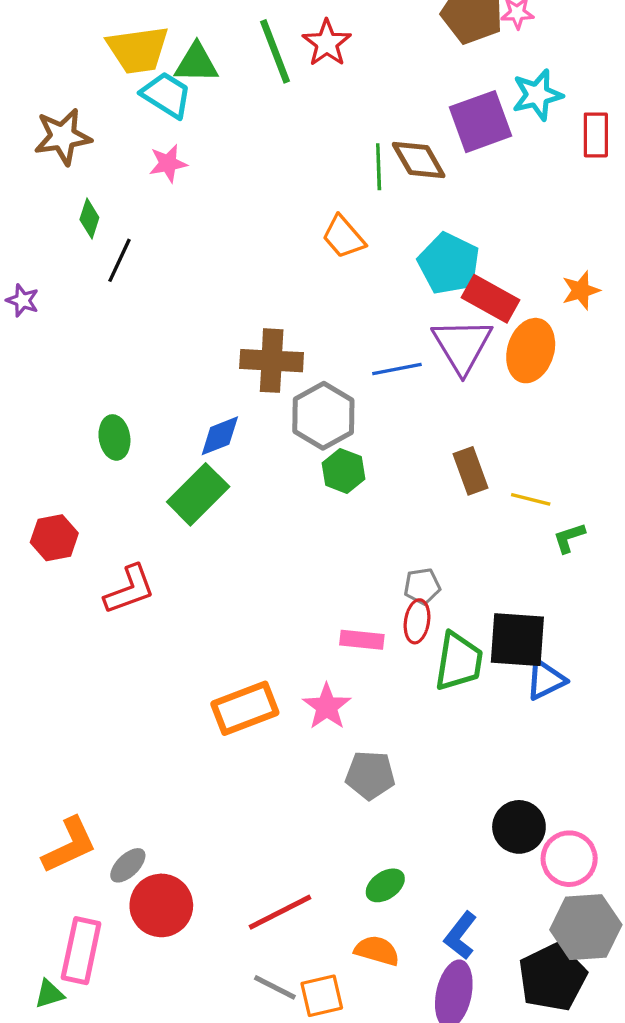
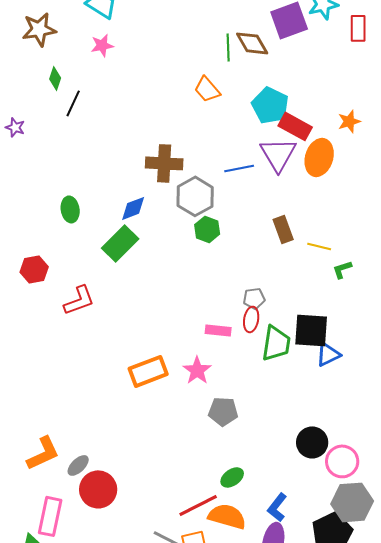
red line: (280, 912) -> (198, 505), moved
orange semicircle: (377, 951) -> (227, 516), size x1.4

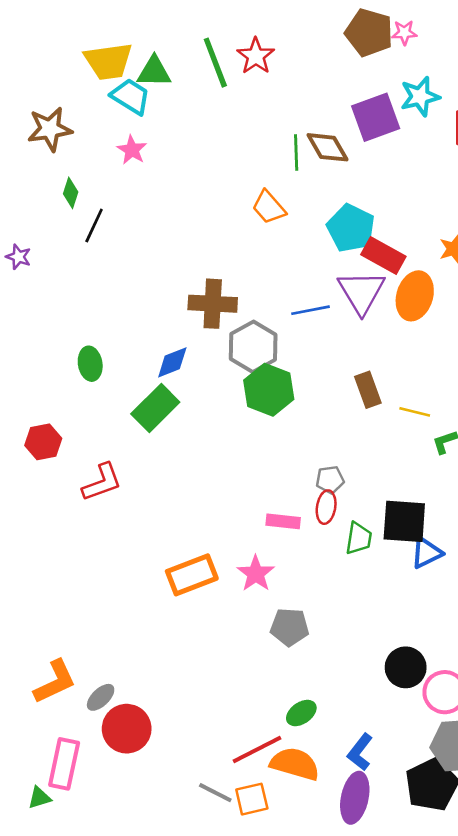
pink star: (102, 45) -> (132, 150), turned -30
green hexagon: (207, 229) -> (269, 390), size x1.5
green trapezoid: (276, 343) -> (359, 538), size x0.7

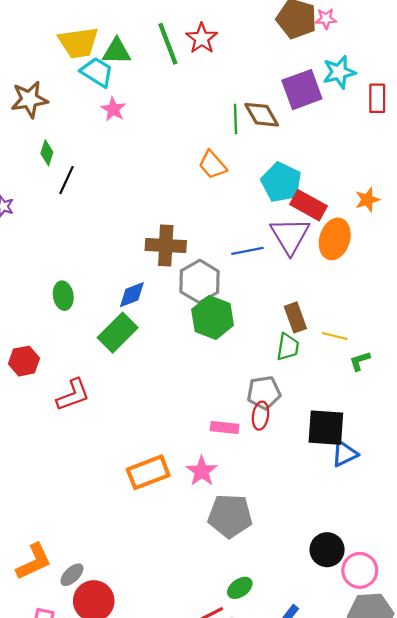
pink star: (132, 150) -> (113, 109), moved
gray pentagon: (330, 480) -> (264, 393), size x1.4
green trapezoid: (359, 538) -> (288, 347), moved
gray pentagon: (290, 627) -> (230, 516), size x1.4

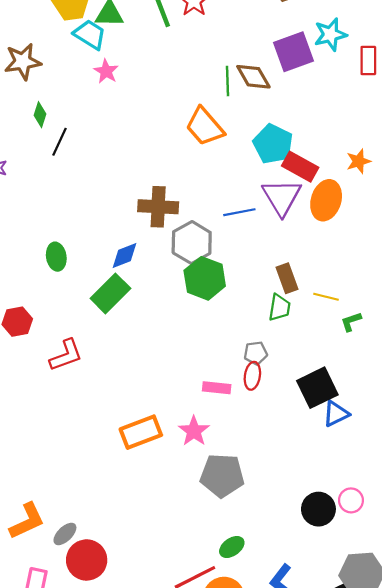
orange trapezoid: (213, 165) -> (205, 127), size x1.4
gray pentagon: (264, 393) -> (256, 353), size x0.7
black square: (326, 428) -> (317, 388), turned -30
pink circle: (360, 570) -> (351, 500), moved, size x0.7

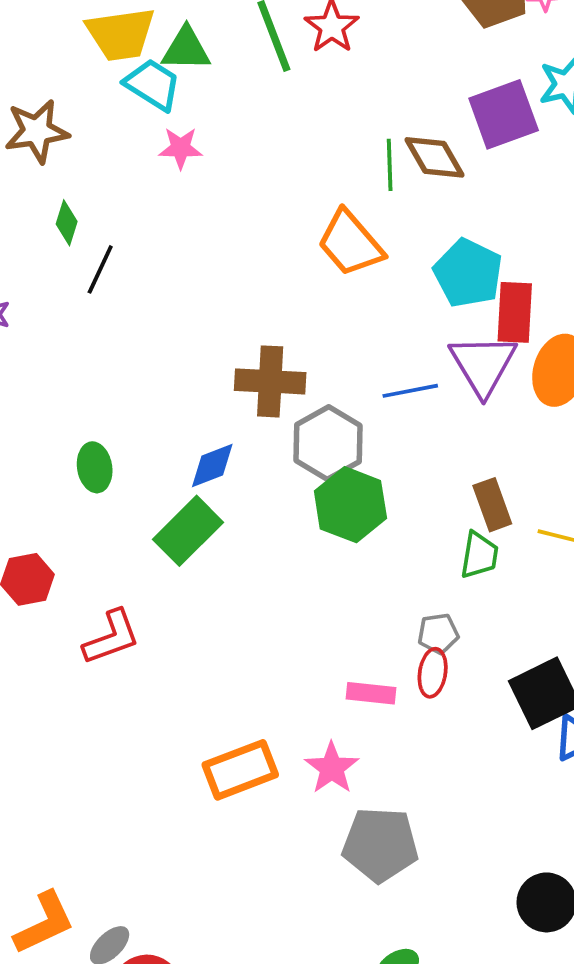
pink star: (106, 71) -> (181, 148), turned -30
red rectangle: (300, 167) -> (515, 312), turned 64

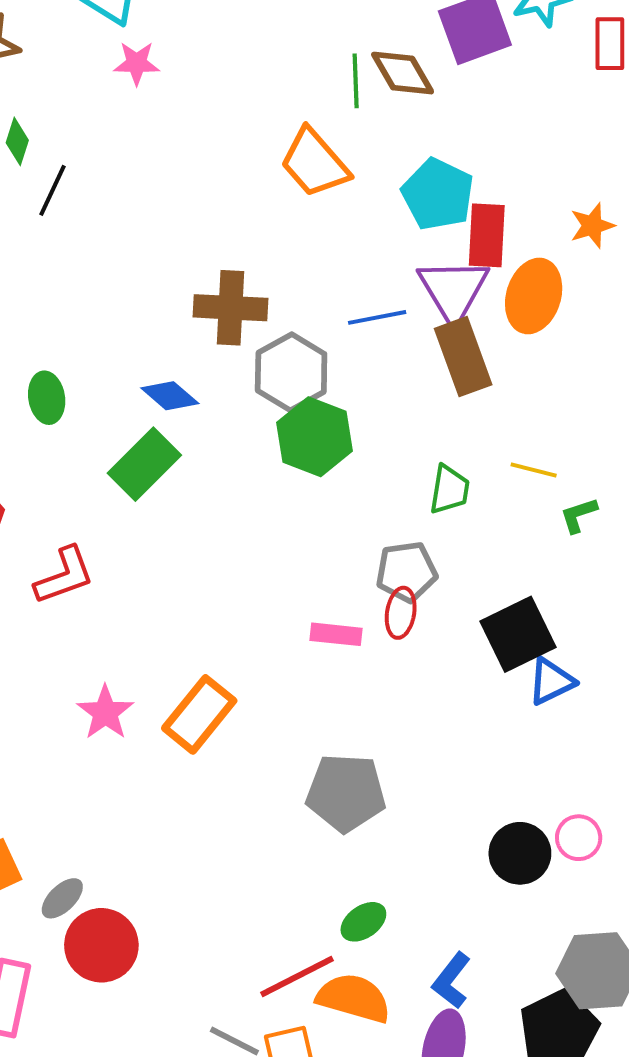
blue diamond: (212, 465) -> (170, 396), turned 62
brown rectangle: (492, 505) -> (463, 357), moved, size x1.4
gray pentagon: (438, 634) -> (406, 572), size x1.4
pink star: (332, 768) -> (105, 713), moved
orange rectangle: (240, 770) -> (199, 714), turned -30

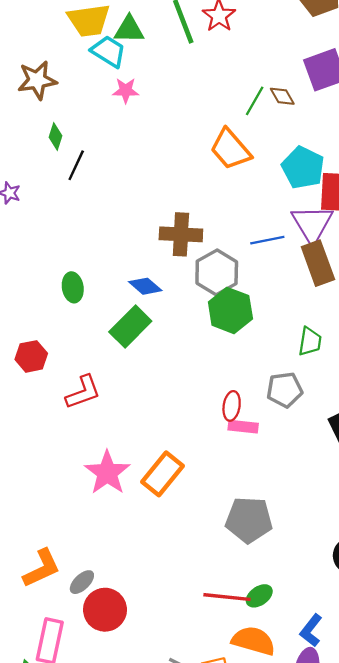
brown diamond: (403, 73) -> (282, 96), size x0.7
green line: (356, 81) -> (255, 101), turned 32
red ellipse: (401, 613) -> (232, 406), moved
pink star: (105, 713) -> (107, 473), size x1.4
red line: (297, 977) -> (227, 597), moved, turned 33

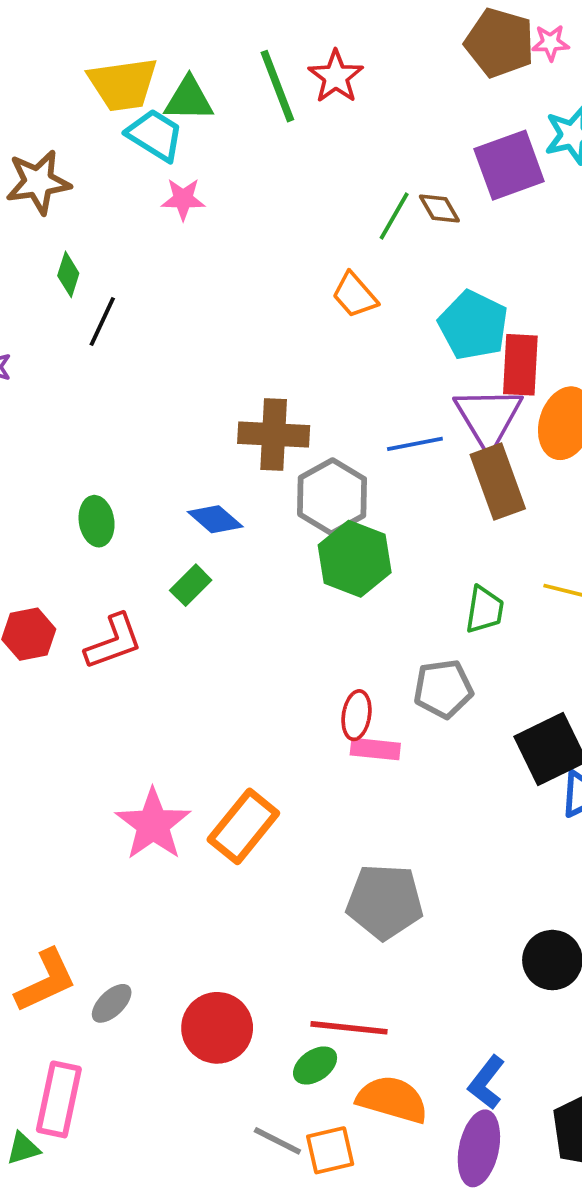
orange trapezoid: (230, 149) -> (355, 295), size x0.7
green rectangle: (130, 327) -> (191, 585), size x0.6
red L-shape: (83, 392) -> (114, 642), moved
green ellipse: (259, 596) -> (315, 1066), moved
red circle: (105, 610) -> (217, 1028), moved

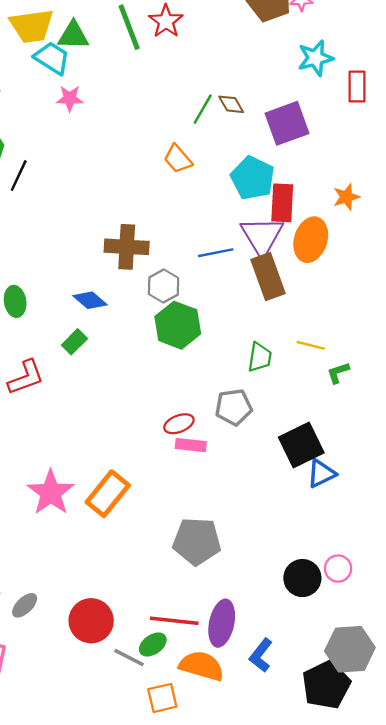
purple square: (509, 165) -> (287, 123), moved
gray hexagon: (332, 497) -> (164, 286), size x0.7
red ellipse: (356, 715) -> (179, 424), turned 60
gray line: (277, 1141) -> (129, 658), moved
purple ellipse: (479, 1148) -> (222, 623), moved

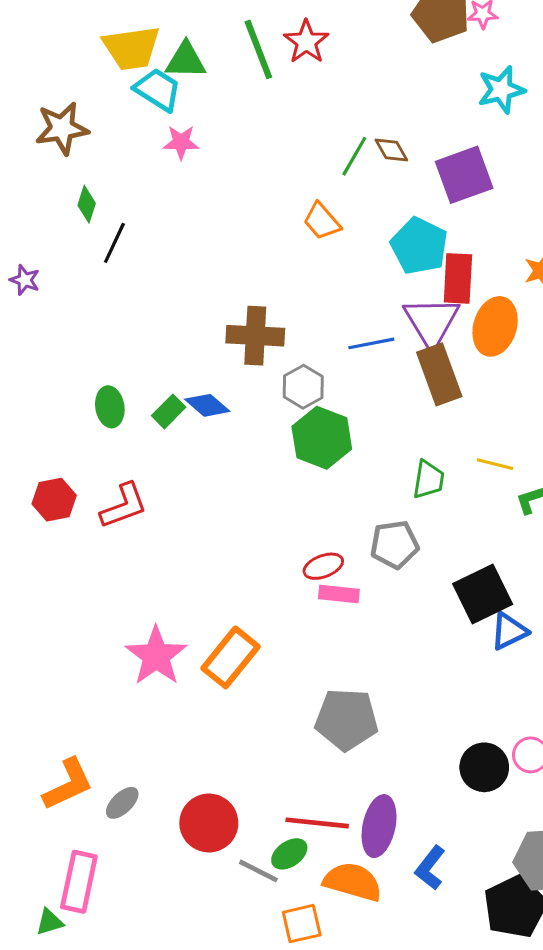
green rectangle: (74, 342) -> (169, 411), moved

